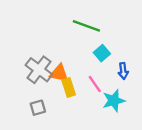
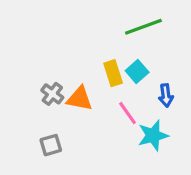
green line: (86, 26) -> (143, 27), moved, turned -40
gray cross: (39, 70) -> (52, 94), size x0.6
yellow rectangle: (69, 88) -> (113, 73), moved

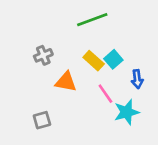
green line: (143, 27) -> (92, 20), moved
yellow rectangle: (113, 73) -> (94, 61), turned -30
gray cross: (52, 94) -> (43, 55), moved, turned 30

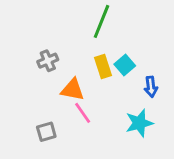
green line: (92, 20) -> (102, 21), turned -48
yellow rectangle: (94, 61) -> (103, 66), turned 30
pink line: (105, 94) -> (83, 113), moved

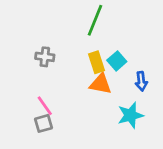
gray cross: (48, 61) -> (45, 57), turned 30
orange triangle: (72, 90) -> (101, 84), moved
pink line: (83, 113) -> (45, 106), moved

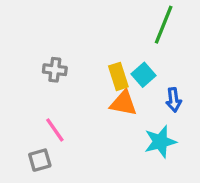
green line: (95, 20) -> (164, 25), moved
gray square: (43, 123) -> (40, 160), moved

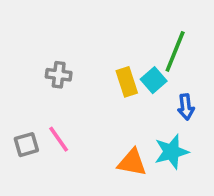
green line: (164, 25) -> (175, 51), moved
orange triangle: (123, 103) -> (132, 162), moved
gray square: (40, 160) -> (26, 145), moved

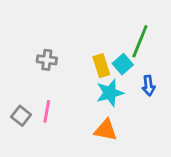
pink line: (59, 139) -> (47, 111), turned 45
gray square: (26, 145) -> (21, 116), turned -36
cyan star: (171, 152) -> (110, 93), moved

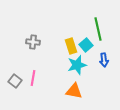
green line: (140, 41) -> (98, 29), turned -35

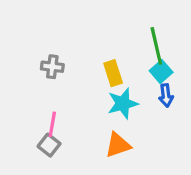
cyan square: (86, 45) -> (161, 72), moved
gray square: (15, 81) -> (49, 145), moved
orange triangle: (74, 91) -> (118, 145), turned -30

